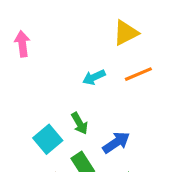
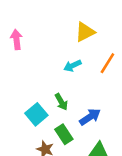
yellow triangle: (126, 33) -> (85, 32), moved
orange line: (138, 74) -> (107, 63), turned -35

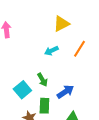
green rectangle: (64, 134) -> (44, 106), turned 35

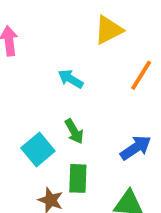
cyan arrow: (51, 51) -> (71, 79), moved, turned 56
blue arrow: (65, 92) -> (136, 148), moved

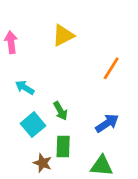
yellow triangle: (109, 30) -> (63, 35), moved
cyan arrow: (71, 79) -> (25, 88), moved

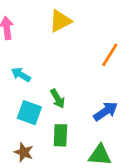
cyan square: (33, 125) -> (29, 113), turned -30
brown star: (43, 163) -> (24, 152), moved

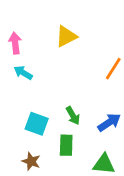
cyan arrow: (21, 75) -> (23, 73), moved
green arrow: (58, 99) -> (73, 116), moved

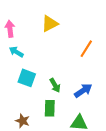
cyan square: (37, 124) -> (27, 78), moved

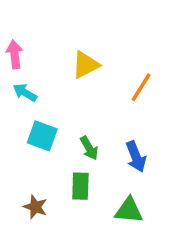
yellow triangle: (50, 24) -> (86, 65), moved
blue arrow: (83, 90) -> (136, 157), turned 102

